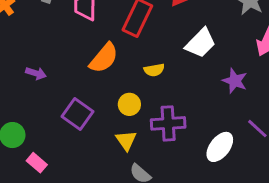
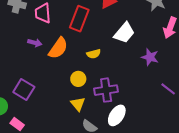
purple arrow: (36, 73) -> (35, 43), moved
purple square: (77, 114) -> (24, 90), moved
white ellipse: (220, 147) -> (117, 115), moved

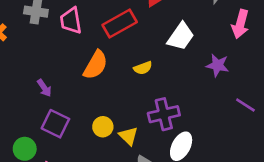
red rectangle: (79, 19) -> (120, 24), turned 45
purple arrow: (35, 43) -> (44, 88), moved, turned 48
yellow circle: (78, 79) -> (103, 127), moved

